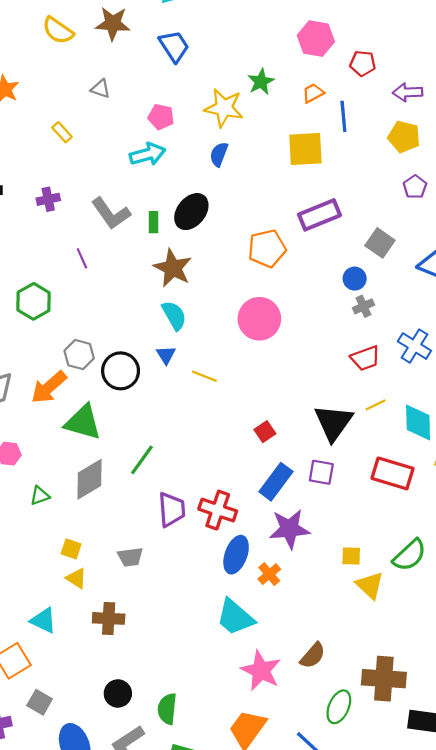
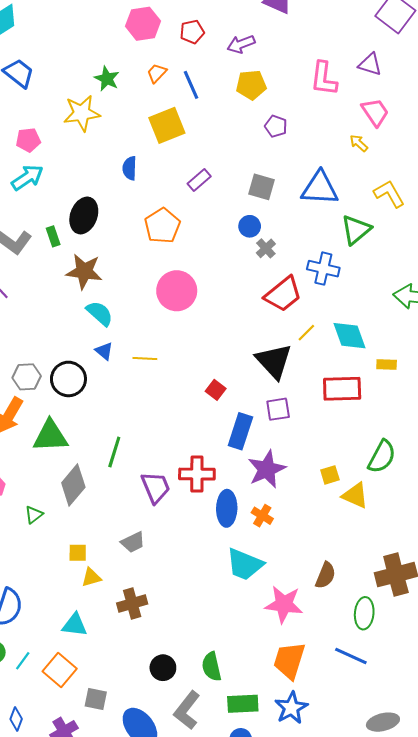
blue semicircle: (219, 154) -> (130, 168), moved
purple rectangle: (319, 215) -> (199, 180), size x0.6
red trapezoid: (365, 358) -> (283, 294), size x1.4
yellow triangle: (76, 578) -> (91, 577), turned -30

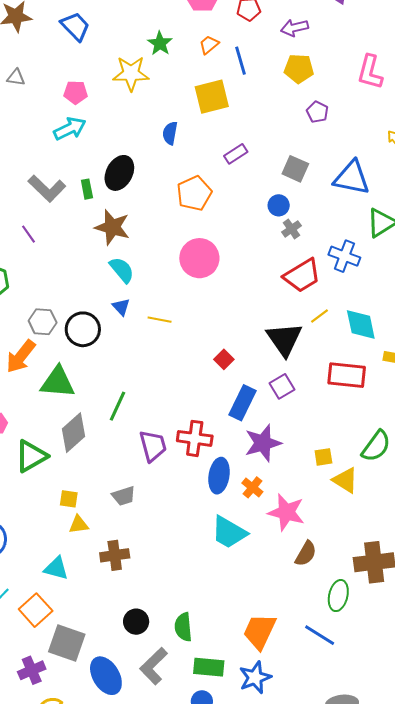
purple square: (278, 409) -> (282, 386), turned -30
green triangle: (34, 515) -> (31, 456), size x1.8
pink star: (284, 604) -> (286, 512), moved
gray square: (96, 699) -> (67, 643), size x1.6

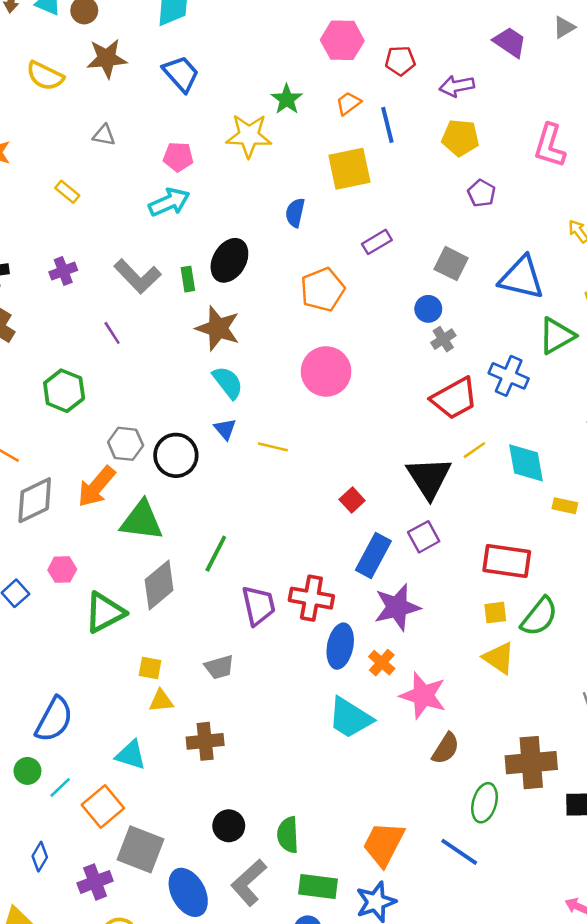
red rectangle: (347, 375) -> (507, 561), moved
yellow square: (323, 457) -> (495, 613), moved

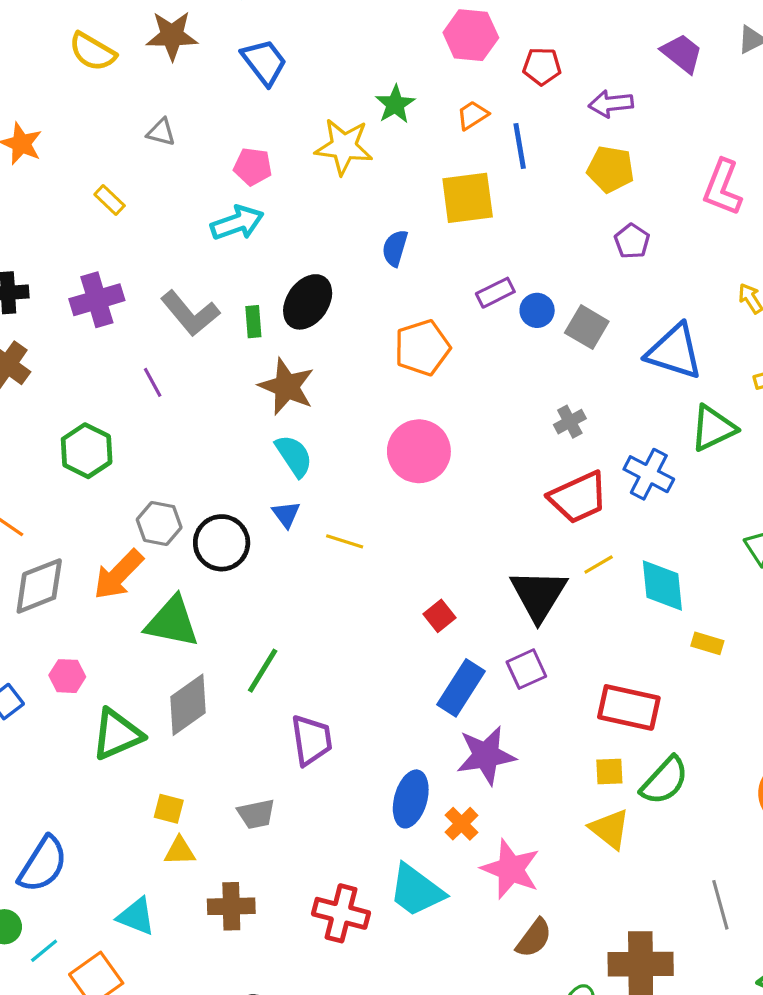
purple cross: (63, 271) -> (97, 300), size x1.5
blue circle: (428, 309) -> (537, 310), moved
red cross: (311, 598) -> (341, 913), moved

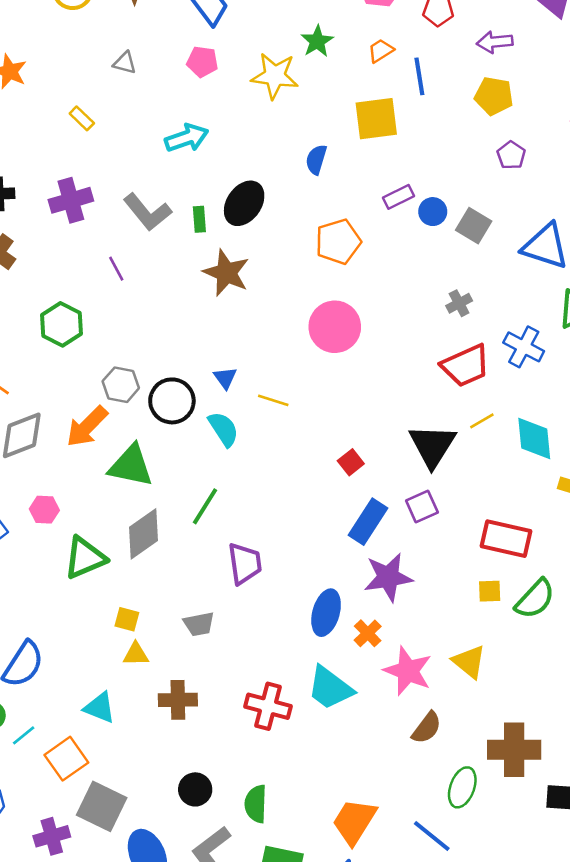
pink pentagon: (253, 167) -> (202, 62), moved
cyan semicircle: (294, 456) -> (223, 429), moved
yellow triangle: (610, 829) -> (469, 662), moved

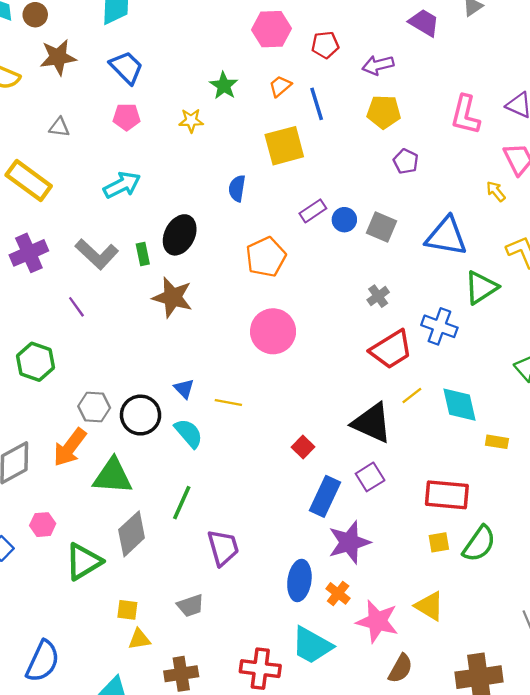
yellow star: (275, 76) -> (191, 121), size x0.6
yellow rectangle: (82, 118) -> (29, 181), size x2.0
black triangle: (432, 446) -> (372, 423), turned -30

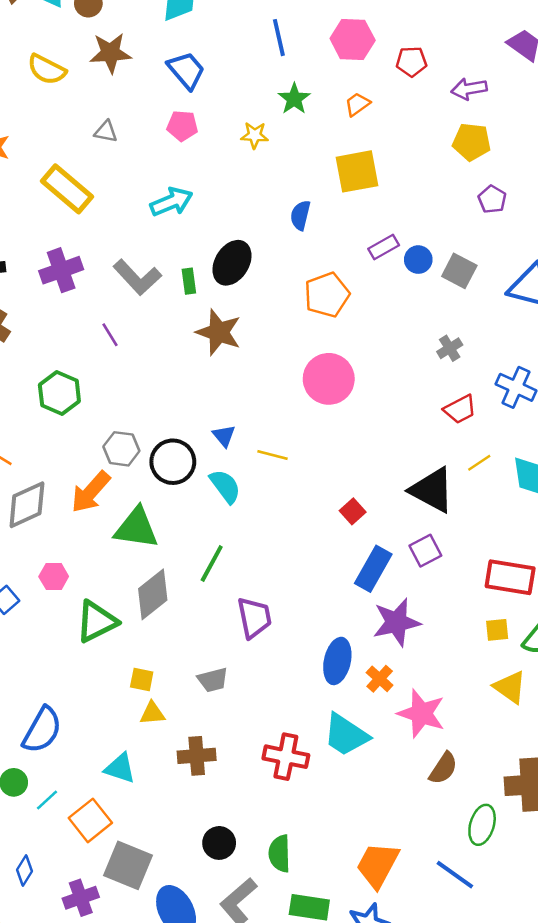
blue line: (317, 104) -> (279, 38), moved
red trapezoid: (391, 349) -> (460, 409), size x0.7
yellow triangle: (429, 606) -> (510, 687), moved

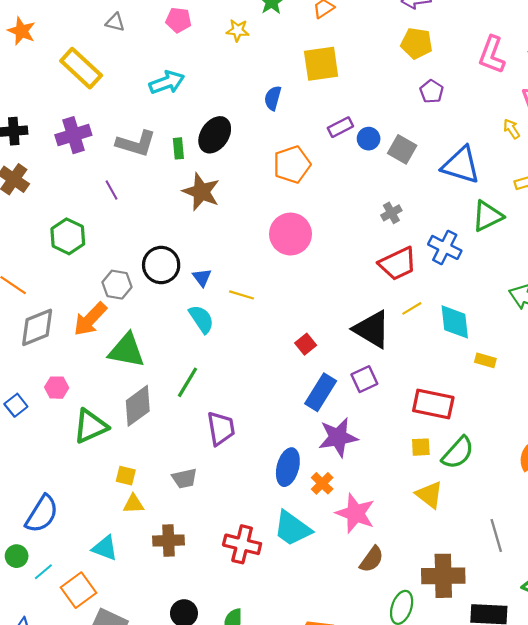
gray L-shape: (137, 277) -> (136, 143), turned -33
red trapezoid: (460, 409) -> (398, 264), size x1.4
black circle: (173, 462) -> (161, 265), moved

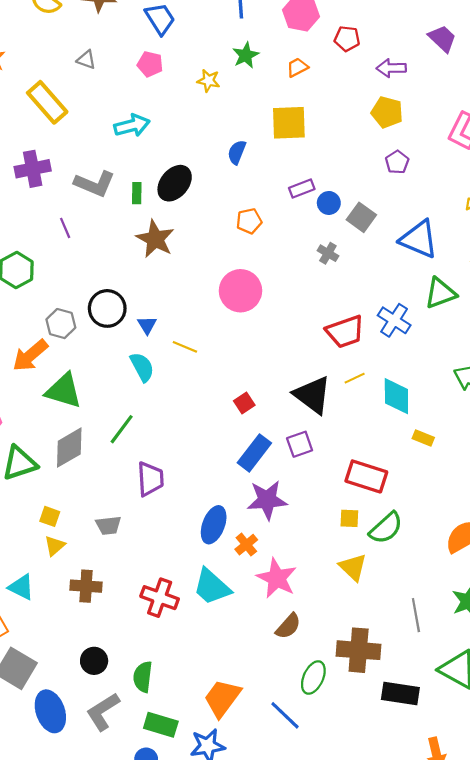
orange pentagon: (292, 165) -> (249, 221), size x0.7
gray cross: (391, 213) -> (328, 253), moved, turned -36
yellow triangle: (133, 504) -> (55, 546), turned -45

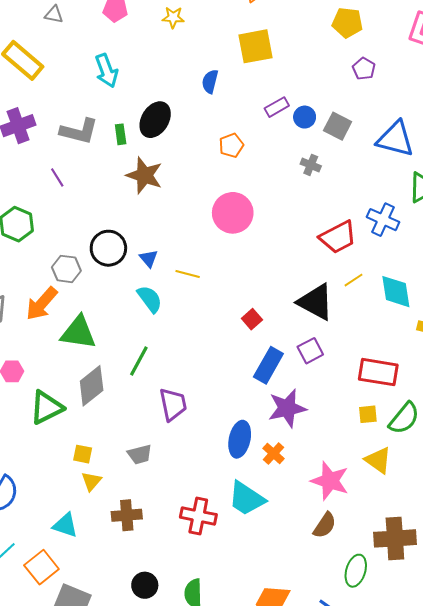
cyan arrow: (132, 126) -> (107, 71), turned 92
pink star: (277, 578) -> (330, 481), moved

